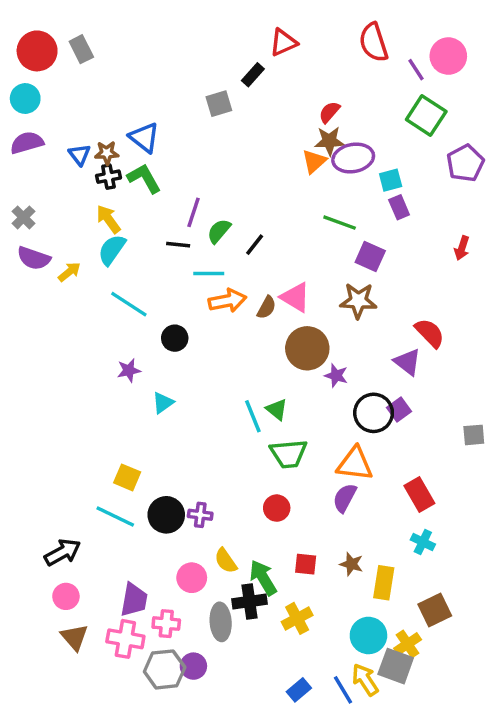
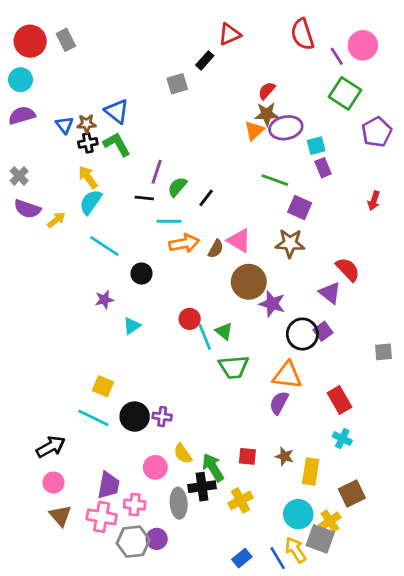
purple star: (336, 375) -> (272, 304), size x1.4
red circle: (277, 508) -> (190, 319), moved

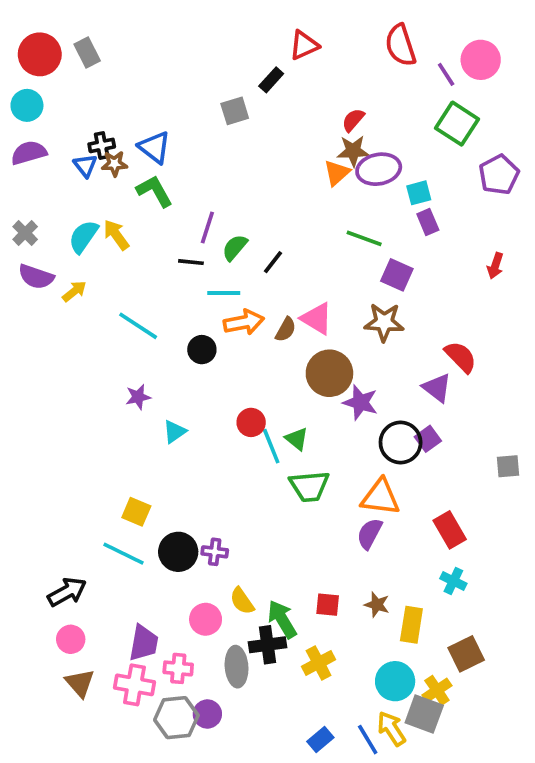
black cross: (88, 143) -> (102, 145), moved
cyan semicircle: (91, 202) -> (83, 237), moved
black circle: (142, 274) -> (202, 350), moved

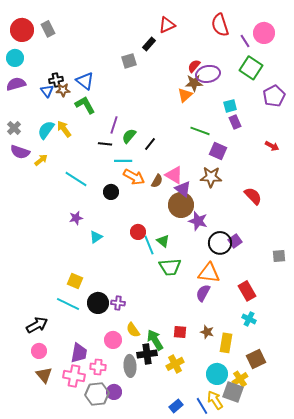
purple ellipse: (379, 169) -> (208, 74), moved
red arrow: (495, 266) -> (272, 146), turned -80
orange arrow: (244, 322) -> (134, 177), turned 40
purple triangle: (437, 388) -> (183, 189), moved

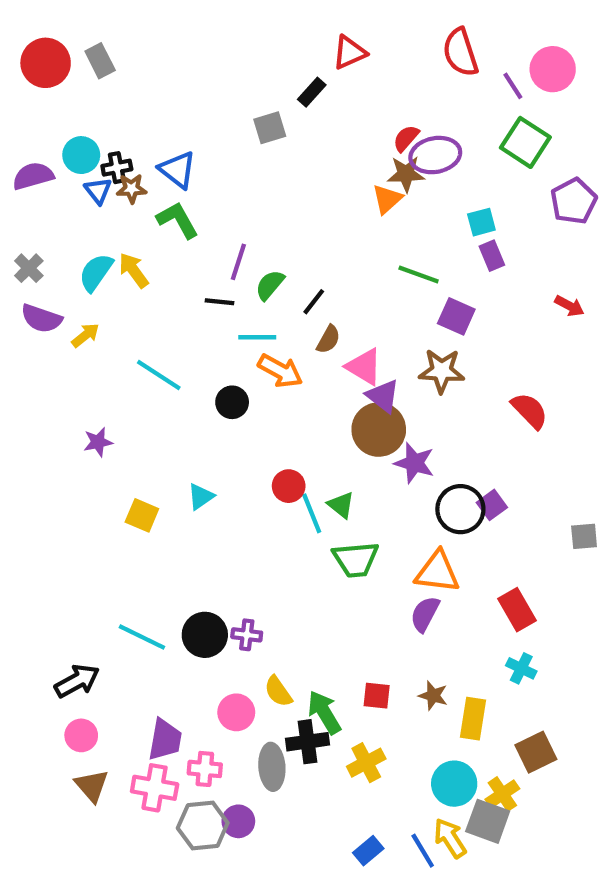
cyan circle: (15, 58) -> (81, 155), moved
brown semicircle: (157, 181) -> (328, 339), moved
purple star: (76, 218) -> (98, 442), moved
yellow square: (75, 281) -> (142, 515), moved

